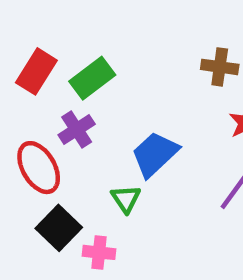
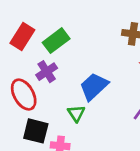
black square: (59, 228) -> (36, 131), turned -30

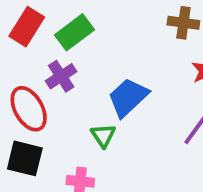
black square: (36, 131) -> (25, 158), moved

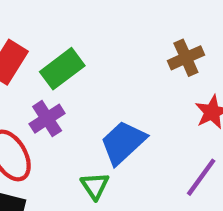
brown cross: (183, 23) -> (186, 58), turned -32

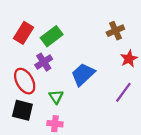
green triangle: (95, 186) -> (56, 97), moved

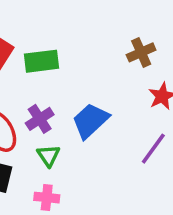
green rectangle: (52, 36) -> (41, 61), turned 30
purple cross: (44, 62) -> (40, 119), moved

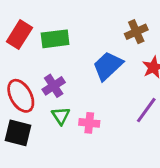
blue trapezoid: (90, 121) -> (108, 66), moved
pink cross: (47, 198) -> (89, 123), moved

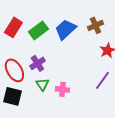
green rectangle: (55, 39) -> (38, 30), turned -30
blue trapezoid: (108, 66) -> (65, 29), moved

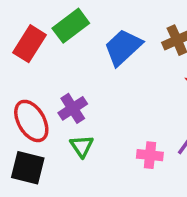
green rectangle: (38, 30) -> (71, 26), moved
pink cross: (62, 89) -> (150, 155), moved

